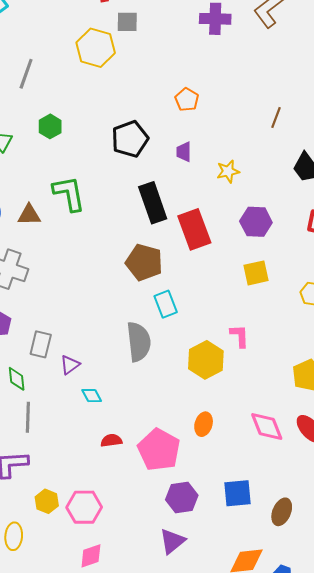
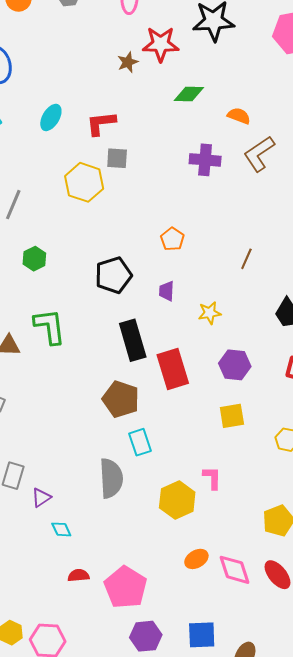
brown line: (276, 117) -> (246, 259), moved
orange ellipse: (204, 424) -> (196, 559), moved, turned 40

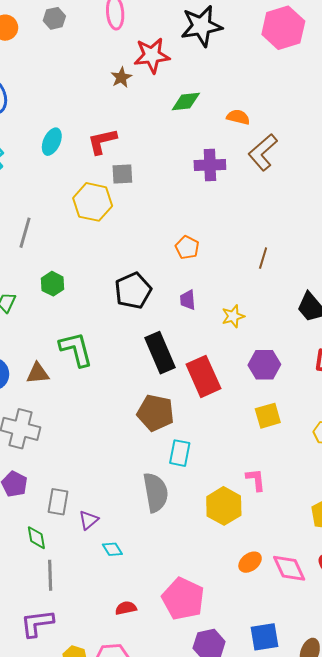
cyan rectangle: (140, 442) -> (180, 453), turned 36
red semicircle: (79, 575) -> (126, 608), moved

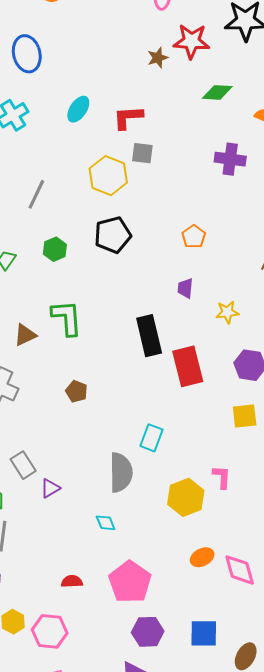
black pentagon: (133, 291) -> (113, 235), moved
brown triangle: (38, 373) -> (25, 335), turned -30
brown pentagon: (156, 413) -> (77, 391), moved, size x0.6
gray rectangle: (58, 502) -> (23, 465), turned -52
cyan diamond: (112, 549) -> (106, 523), moved

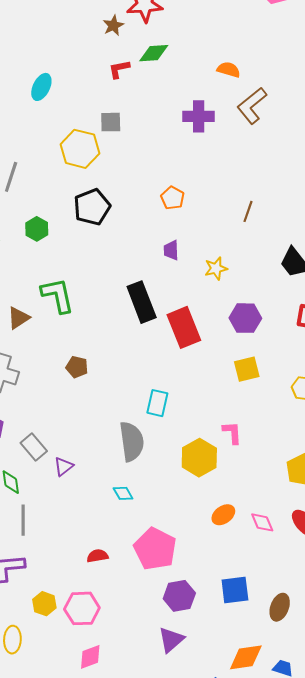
green diamond: (217, 92) -> (154, 53), moved
red L-shape: (128, 117) -> (119, 69), moved, size x0.7
pink diamond: (240, 570) -> (262, 522), size x0.7

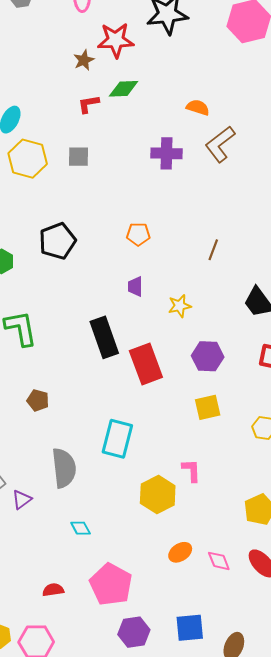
yellow hexagon: (80, 149) -> (28, 159), moved
orange pentagon: (173, 198) -> (138, 234), turned -30
cyan rectangle: (157, 403) -> (117, 439), size x1.4
gray semicircle: (132, 441) -> (64, 468), moved

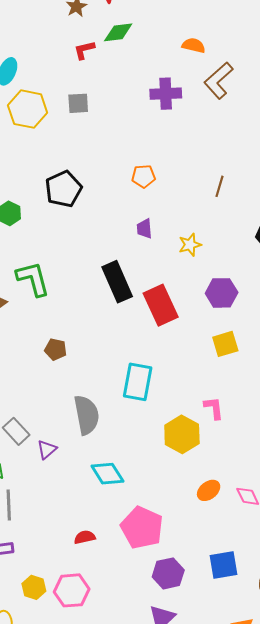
cyan diamond: (81, 528) -> (107, 474), size x1.6

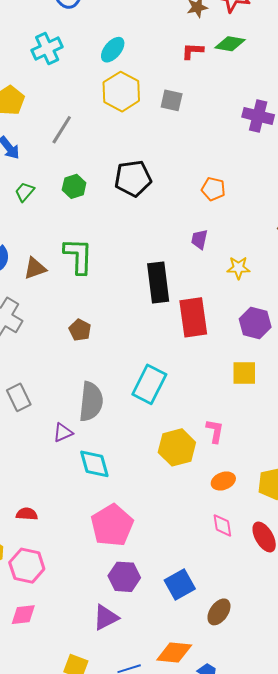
purple triangle: (47, 449) -> (63, 433), moved
orange ellipse: (209, 490) -> (223, 481), moved
red semicircle: (85, 537) -> (27, 514), moved
blue square: (224, 565) -> (180, 585), turned -36

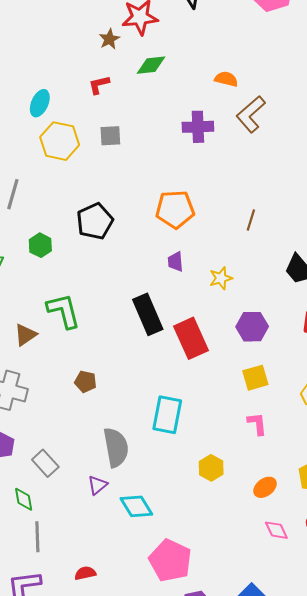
red L-shape: (192, 51) -> (99, 85), moved
orange pentagon: (213, 189) -> (175, 209), size x1.6
pink L-shape: (215, 431) -> (257, 424), moved
yellow hexagon: (177, 447) -> (211, 468), size x0.7

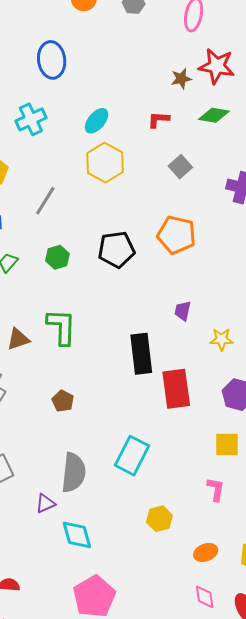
gray square: (110, 136) -> (180, 167), moved, turned 35
orange pentagon: (175, 209) -> (177, 235), moved

